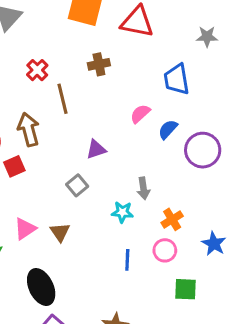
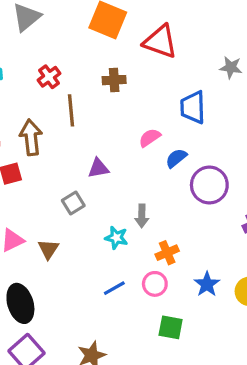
blue line: (127, 260) -> (114, 288), turned 50

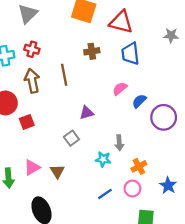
red cross: (49, 77) -> (32, 49), moved, turned -32
blue trapezoid: (193, 107) -> (130, 54), moved
brown arrow: (31, 137) -> (32, 81), moved

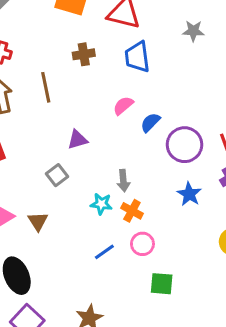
orange cross: (139, 166) -> (132, 211), moved, turned -32
blue star: (168, 186) -> (189, 194), moved

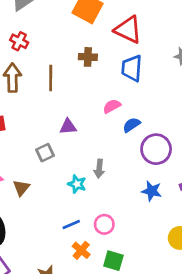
blue star: (189, 194) -> (152, 191), turned -30
orange cross: (132, 211) -> (81, 250), moved

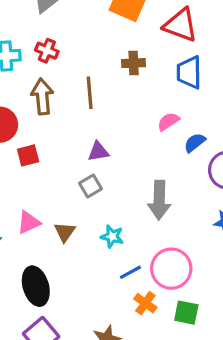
purple triangle: (68, 127) -> (98, 152), moved
gray arrow: (99, 169) -> (159, 200), size x1.6
cyan star: (77, 184) -> (112, 236), moved
pink circle: (104, 224) -> (171, 269), size x1.6

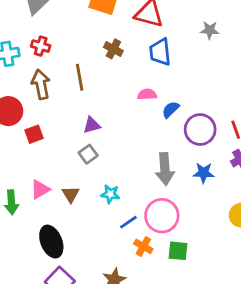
brown cross: (134, 63) -> (113, 49), turned 36
pink semicircle: (168, 122) -> (147, 94), turned 36
gray arrow: (159, 200) -> (165, 169), moved

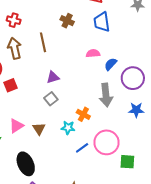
gray arrow: (165, 169) -> (106, 95), moved
orange cross: (143, 246) -> (83, 114), moved
green square: (178, 251) -> (127, 162), moved

